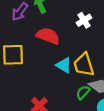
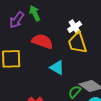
yellow trapezoid: (84, 65) -> (77, 43), moved

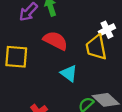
white cross: (75, 27) -> (107, 30), moved

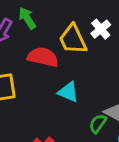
yellow trapezoid: (96, 47) -> (73, 39), moved

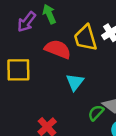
cyan triangle: (68, 92) -> (75, 82), turned 36

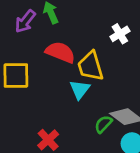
yellow trapezoid: (85, 38) -> (90, 66), moved

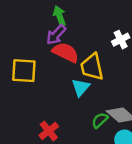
purple arrow: (25, 21) -> (56, 35), moved

